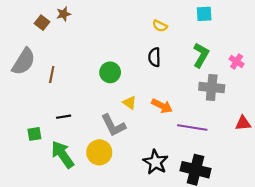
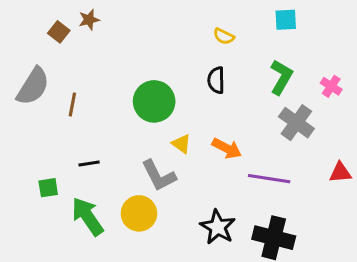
green circle: (110, 72) -> (154, 101), size x1.4
gray cross: (212, 87) -> (296, 123), turned 30

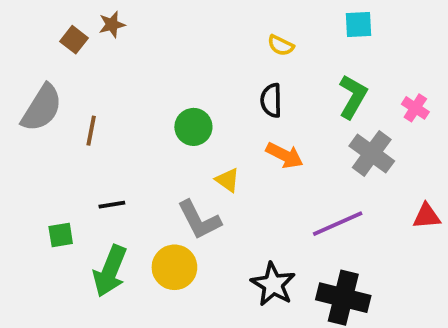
green circle: (154, 101) -> (193, 127), size x0.7
orange arrow: (227, 148) -> (284, 155), moved
purple line: (269, 179) -> (338, 224), turned -33
green arrow: (88, 216) -> (110, 271), turned -123

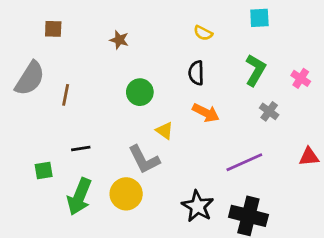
brown star: (112, 25) -> (119, 40), moved, turned 30
brown square: (74, 40) -> (53, 29), turned -36
gray cross: (372, 153) -> (269, 111), size x0.6

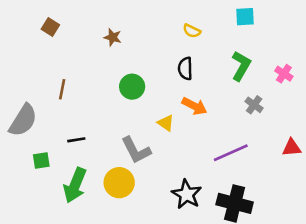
brown square: (53, 29) -> (50, 27), turned 30
gray semicircle: (30, 78) -> (23, 120), moved
yellow triangle: (165, 131) -> (166, 123), moved

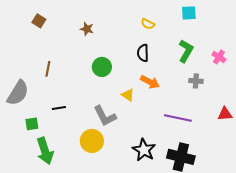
gray cross: (254, 105) -> (196, 81), turned -32
purple line: (231, 153) -> (178, 118), turned 36
green arrow: (75, 185) -> (45, 151), moved, turned -40

